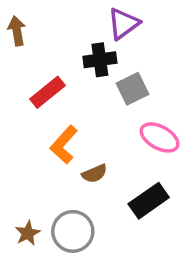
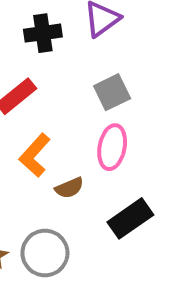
black cross: (100, 60) -> (43, 33), moved
pink ellipse: (160, 137) -> (112, 147), moved, turned 72

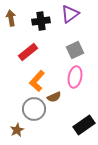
black rectangle: (130, 218) -> (84, 125), moved
gray circle: (45, 253) -> (34, 109), moved

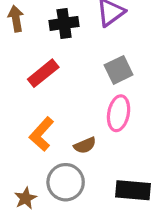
orange L-shape: (37, 81) -> (42, 134), moved
gray circle: (34, 109) -> (66, 182), moved
black rectangle: (84, 125) -> (133, 190), turned 40

